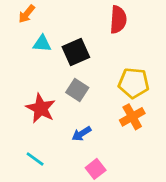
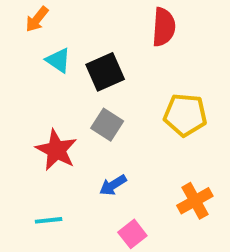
cyan triangle: (42, 44) -> (58, 60), turned 30
orange cross: (132, 117) -> (195, 201), moved
cyan line: (35, 159) -> (49, 220), turned -42

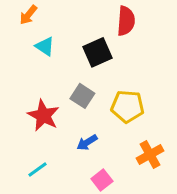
black square: (105, 72) -> (97, 52), moved
yellow pentagon: (185, 115) -> (127, 106), moved
cyan line: (49, 220) -> (37, 170), turned -30

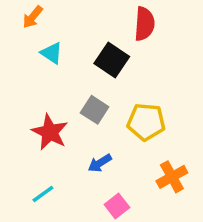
black square: (97, 52) -> (112, 60), turned -32

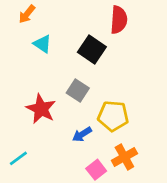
yellow pentagon: (146, 122) -> (113, 116), moved
orange cross: (172, 177) -> (124, 157), moved
cyan line: (43, 194) -> (18, 158), moved

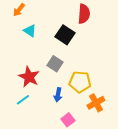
blue arrow: (82, 134) -> (58, 95), turned -48
orange cross: (124, 157) -> (96, 103), moved
cyan line: (18, 158) -> (23, 100), moved

